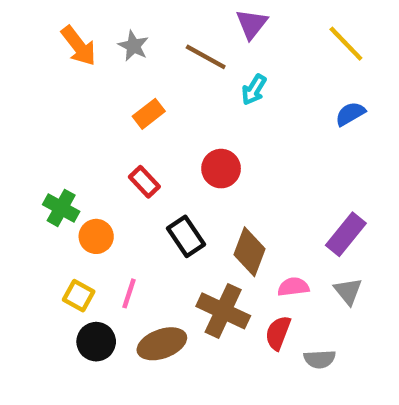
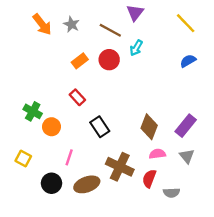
red circle: (221, 169) -> (109, 60), moved
brown diamond: (250, 252) -> (149, 127), moved
yellow square: (79, 296) -> (23, 159), moved

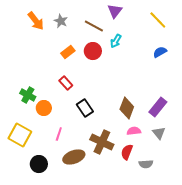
yellow square: (23, 159) -> (20, 135), size x1.6
black circle: (51, 183) -> (39, 164), moved

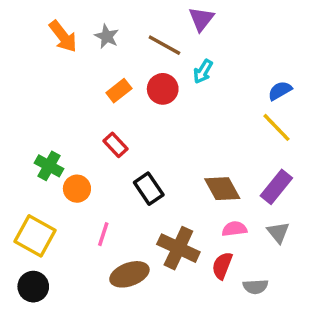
yellow line: (158, 20) -> (276, 127), moved
brown diamond: (127, 108) -> (222, 189), turned -50
black circle: (39, 164) -> (33, 287), moved

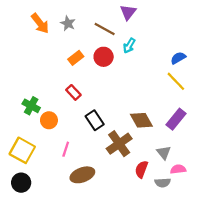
pink semicircle: (234, 229) -> (178, 169), moved
gray triangle: (278, 232) -> (164, 153), moved
brown cross: (178, 248) -> (119, 144), moved, turned 30

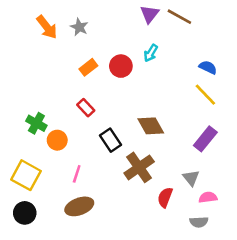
brown line: (105, 29) -> (179, 17), moved
blue semicircle: (178, 58) -> (208, 67), turned 56
brown diamond: (141, 120) -> (151, 126), moved
brown ellipse: (82, 175) -> (79, 206), moved
gray semicircle: (163, 183) -> (199, 222), moved

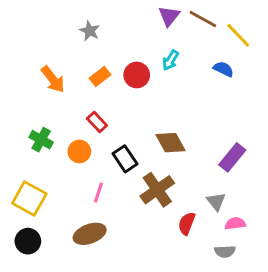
orange arrow: (47, 27) -> (53, 79), moved
blue semicircle: (208, 67) -> (223, 69), moved
yellow line: (205, 95) -> (238, 35), moved
orange circle: (57, 140) -> (79, 151), moved
pink line: (77, 174) -> (98, 193), moved

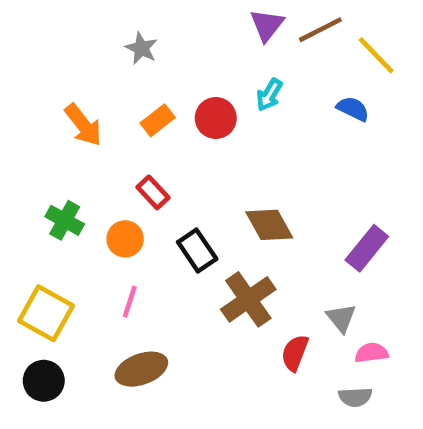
brown line: (203, 19) -> (320, 30), turned -56
pink line: (98, 193) -> (130, 302), moved

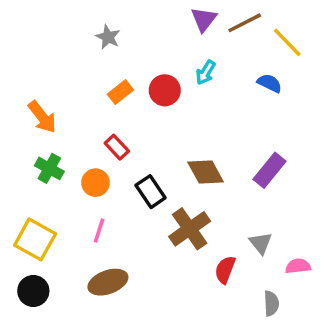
orange arrow: (83, 125) -> (42, 117), moved
purple rectangle: (367, 248) -> (270, 170), moved
pink semicircle: (372, 353) -> (298, 266), moved
gray semicircle: (355, 397) -> (271, 303), turned -90

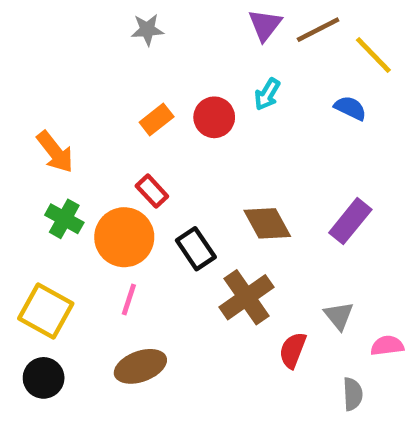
gray star: (108, 37) -> (147, 30), moved, turned -30
orange circle: (95, 183) -> (124, 237), size x1.6

